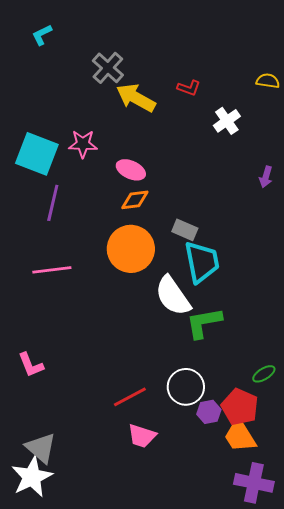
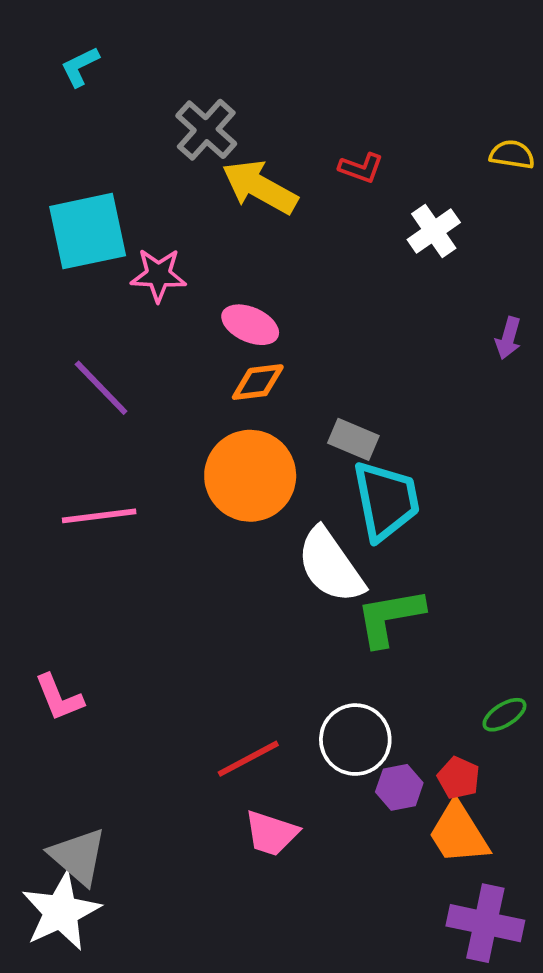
cyan square: (37, 154) -> (88, 231), moved, turned -33
purple line: (53, 203) -> (101, 388), turned -57
red pentagon: (240, 407) -> (459, 778), size x0.6

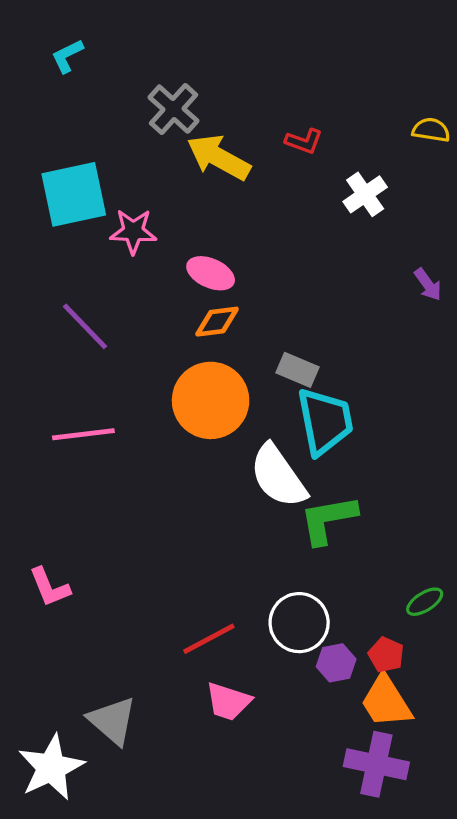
purple arrow: (508, 338) -> (428, 285), turned -52
gray triangle: (78, 856) -> (112, 721), moved
purple cross: (485, 923) -> (376, 764), moved

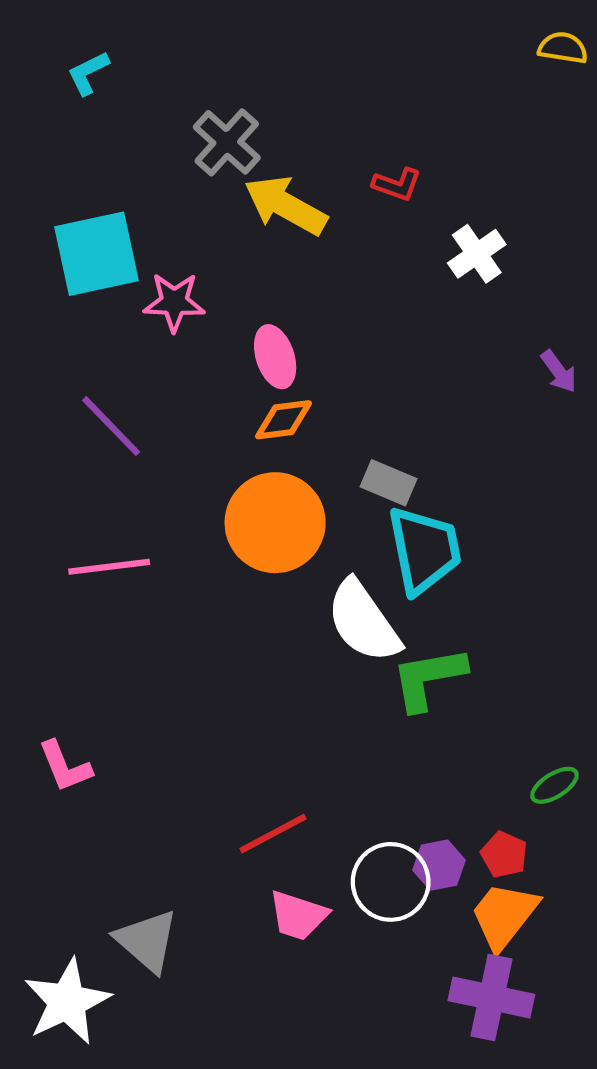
yellow semicircle: (431, 130) -> (563, 48), moved
pink ellipse: (211, 273) -> (275, 357), turned 48
white circle: (299, 623) -> (391, 882), moved
orange trapezoid: (386, 701) -> (504, 916), turned 70

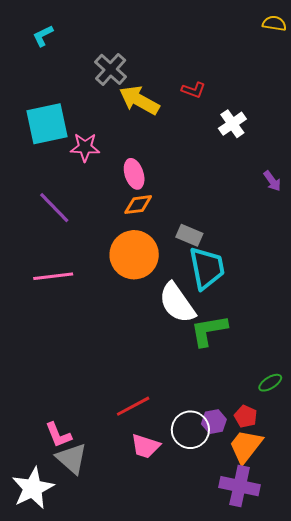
pink L-shape: (65, 766) -> (58, 435), moved

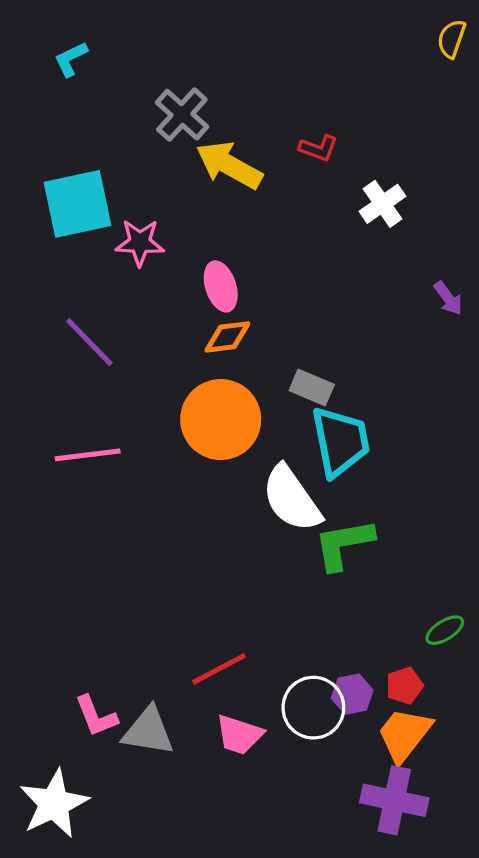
yellow semicircle: (274, 23) -> (452, 39), turned -80
red pentagon: (246, 416) -> (404, 686), turned 30
gray triangle: (72, 458) -> (148, 731), moved, turned -32

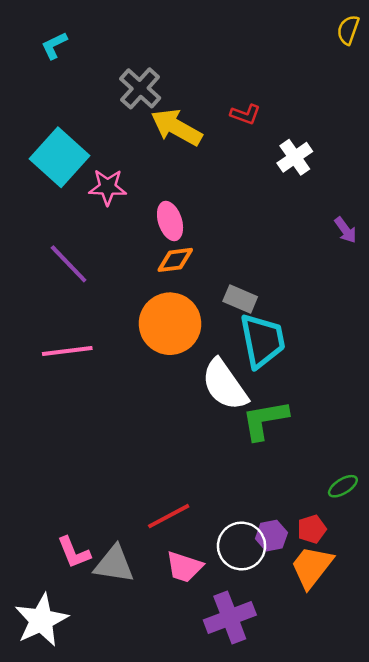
cyan square: (77, 204) -> (59, 157), turned -36
purple cross: (394, 800) -> (230, 618), moved, turned -33

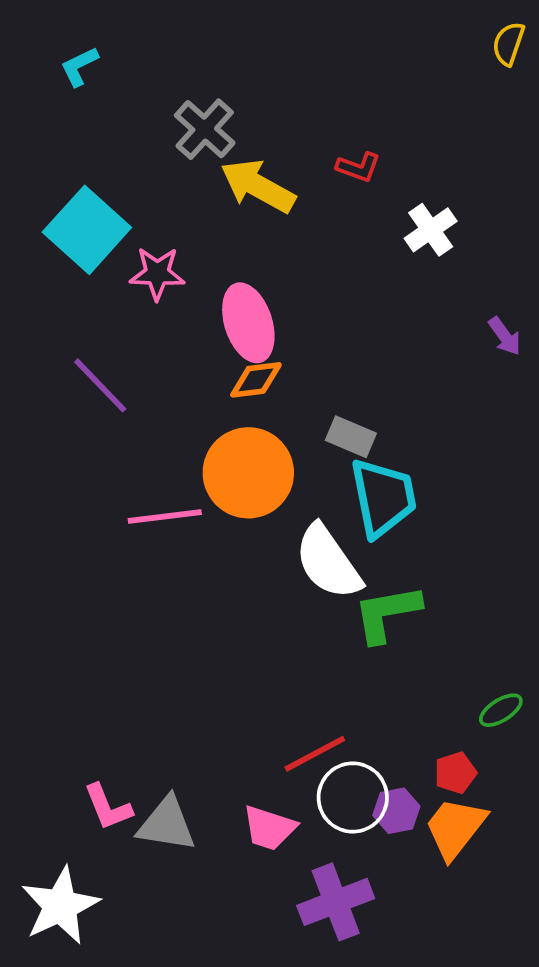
pink ellipse: (170, 221) -> (248, 323), size x1.4
pink line: (67, 351) -> (165, 516), moved
red line: (169, 516) -> (315, 754), moved
purple hexagon: (271, 536) -> (396, 811), moved

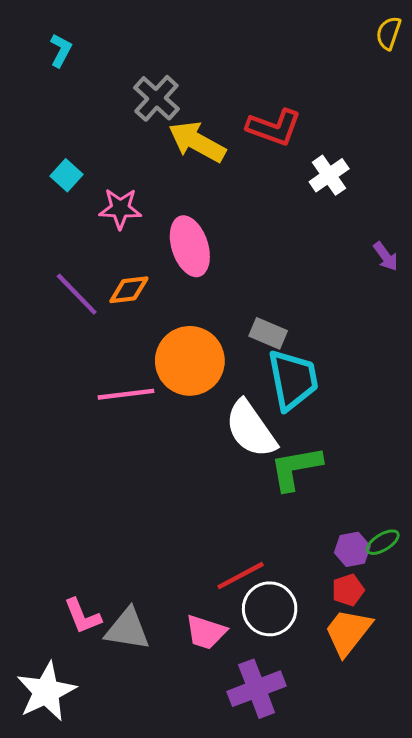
cyan L-shape: (79, 66) -> (61, 50), turned 144
red L-shape: (358, 167) -> (274, 127), size x1.6
cyan square: (87, 230) -> (67, 175), size x0.5
orange diamond: (256, 380) -> (129, 290), moved
purple hexagon: (396, 811) -> (352, 549), moved

